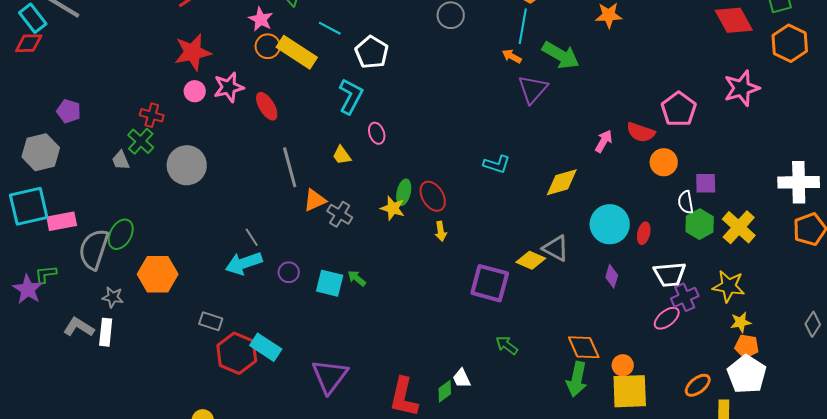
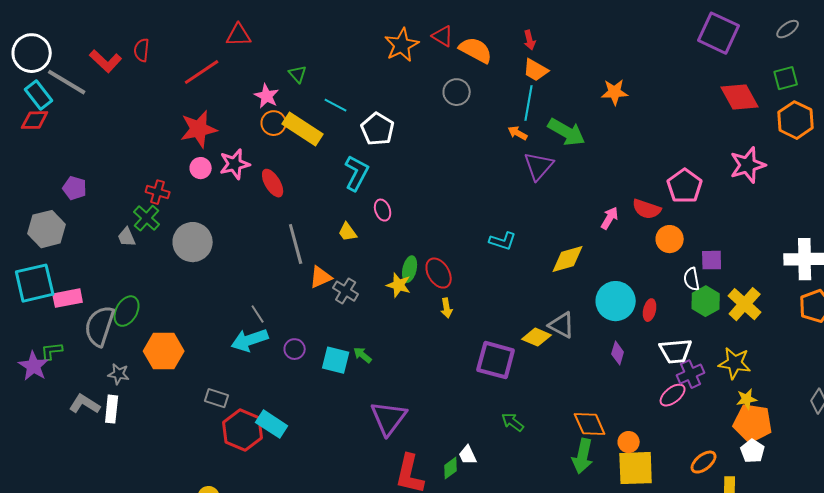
orange pentagon: (747, 346) -> (753, 423), size x1.6
white pentagon: (747, 374) -> (753, 451), size x0.6
purple triangle: (330, 376) -> (389, 418), moved

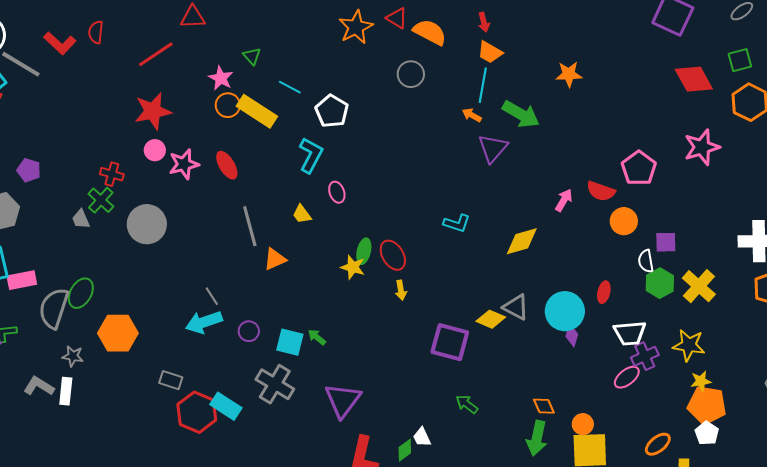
pink star: (235, 164) -> (184, 164), moved
gray cross: (346, 291) -> (275, 384), moved, size x1.5
cyan circle: (616, 301) -> (565, 311), moved
orange diamond: (590, 424) -> (544, 406), size x0.7

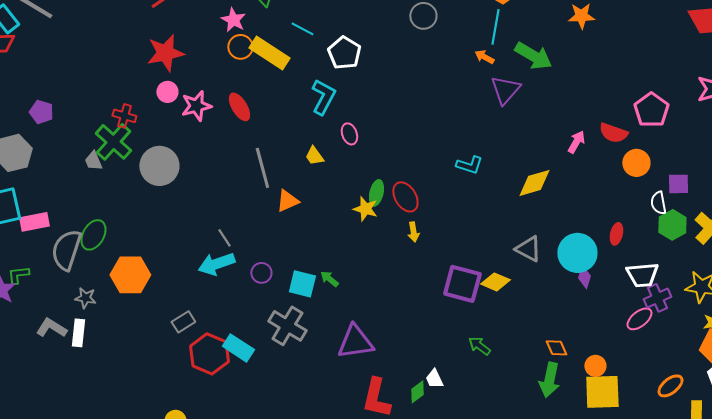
green cross: (101, 200) -> (113, 142), size x1.4
yellow diamond: (491, 319) -> (495, 282), moved
gray rectangle: (171, 380) -> (183, 322), turned -50
purple triangle: (343, 400) -> (355, 342), turned 45

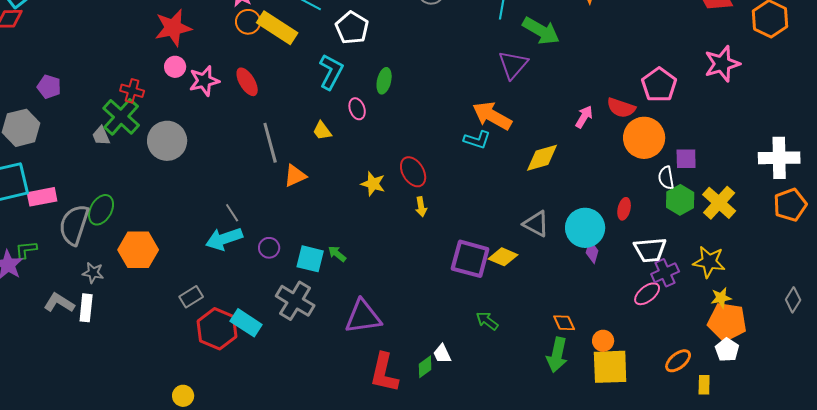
orange arrow: (484, 57) -> (492, 116), moved, size x2.0
orange circle: (636, 163) -> (644, 138), size x1.5
green ellipse: (376, 193) -> (384, 81), moved

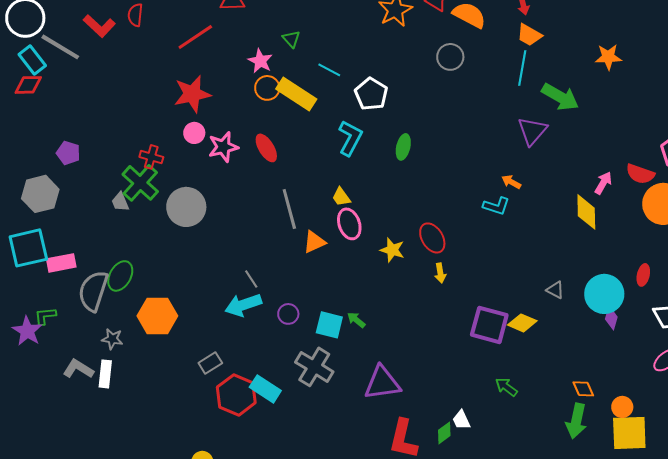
pink ellipse: (357, 109) -> (349, 224), moved, size x1.4
orange arrow: (492, 116) -> (511, 182), size x0.5
yellow diamond: (542, 158) -> (586, 212), moved, turned -75
gray triangle: (536, 224) -> (555, 290), size x0.7

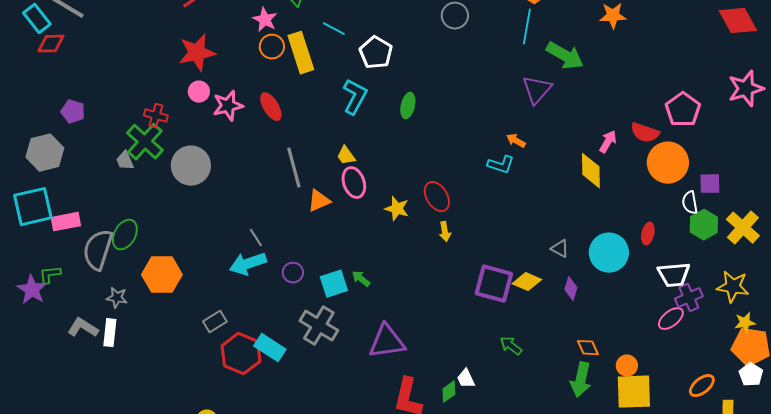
red diamond: (28, 85) -> (51, 44), moved
yellow rectangle: (296, 94) -> (301, 53), turned 39
purple diamond: (611, 318) -> (571, 289), moved
cyan square: (329, 325) -> (334, 284), turned -32

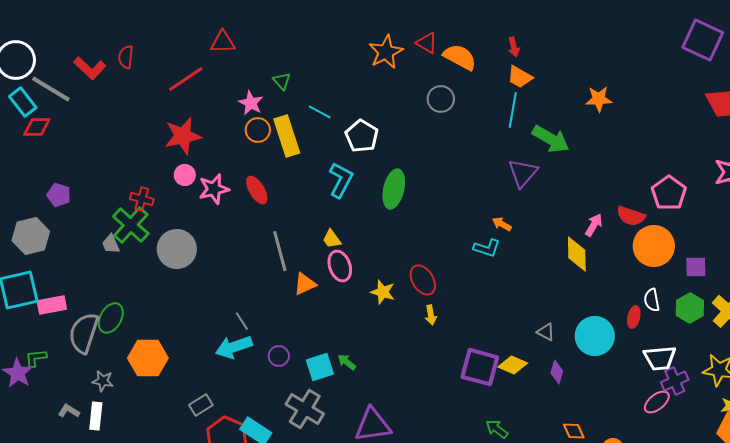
green ellipse: (408, 106) -> (394, 189), size x1.5
white semicircle: (690, 203) -> (652, 300), moved
gray L-shape: (83, 328) -> (69, 411), size x0.7

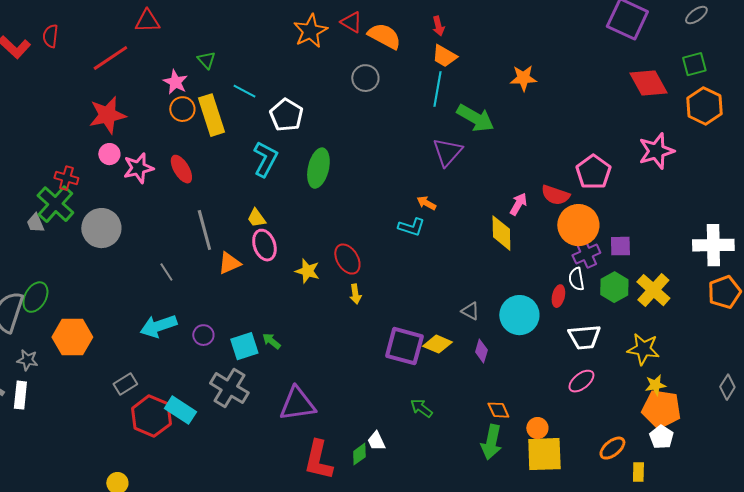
gray line: (242, 321) -> (166, 272), moved
purple cross: (675, 381) -> (586, 254), moved

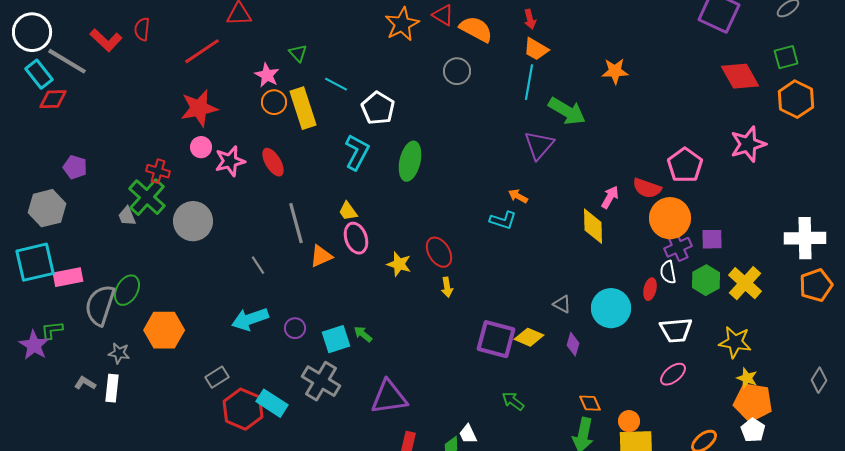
yellow star: (655, 385) -> (747, 378), turned 30

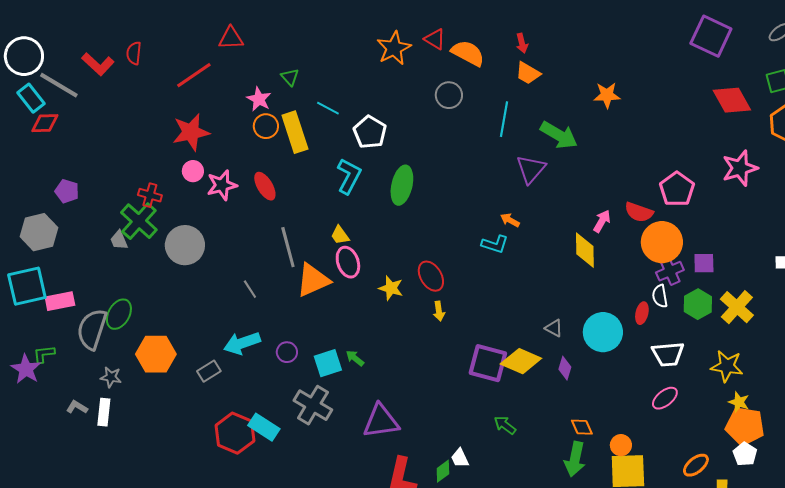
cyan line: (529, 82) -> (504, 119), moved
orange triangle: (321, 256) -> (313, 280), size x1.5
yellow diamond: (529, 337) -> (521, 361), size x1.4
gray rectangle: (217, 377) -> (209, 371), moved

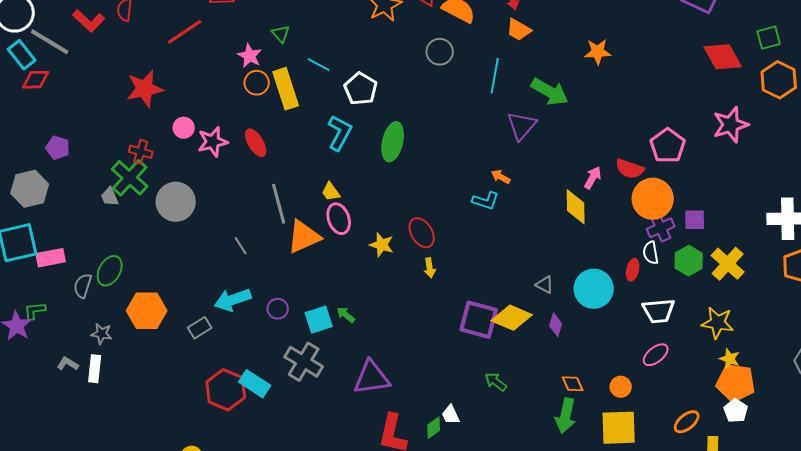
red star: (191, 132) -> (145, 89), moved
gray semicircle: (92, 329) -> (83, 286), size x0.6
orange circle: (621, 445) -> (621, 387), moved

